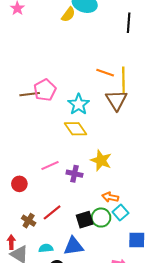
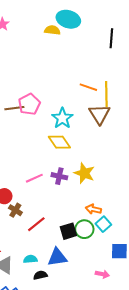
yellow semicircle: (68, 15) -> (52, 30), turned -119
purple cross: (74, 174) -> (59, 176), moved
brown cross: (29, 221) -> (15, 210), moved

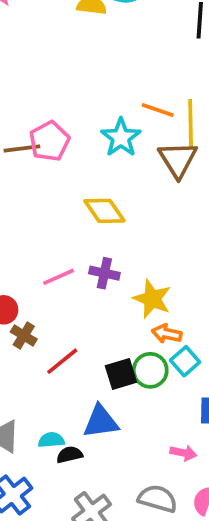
cyan star: (62, 118) -> (121, 138), moved
yellow star: (84, 173) -> (152, 299), moved
cyan semicircle: (30, 259) -> (51, 440), moved

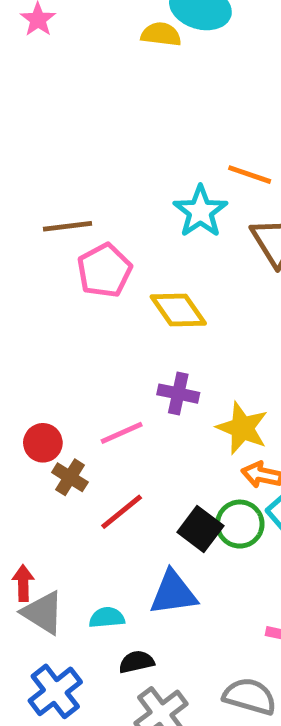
pink pentagon: (49, 141) -> (104, 271), moved
pink line: (59, 277) -> (122, 433), moved
black square: (121, 374) -> (200, 529), turned -36
black semicircle: (70, 455) -> (136, 662), moved

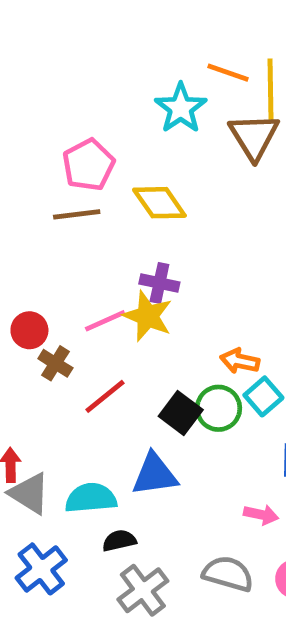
brown line: (68, 226) -> (77, 214), moved
yellow star: (242, 428) -> (148, 316), moved
cyan semicircle: (107, 618) -> (91, 498), size x1.5

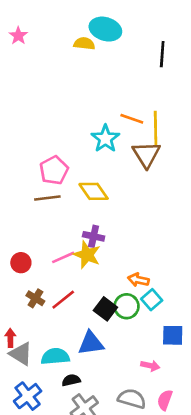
brown cross: (55, 363) -> (35, 298), moved

